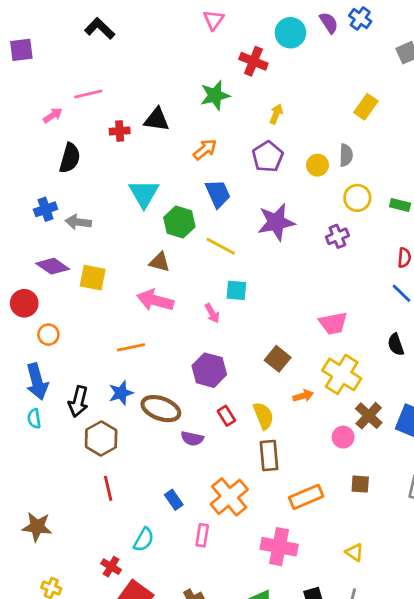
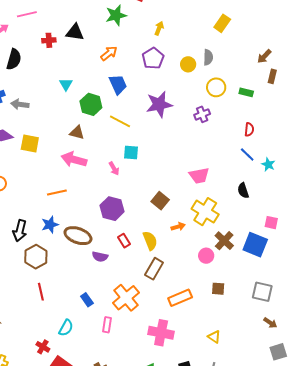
cyan triangle: (144, 194) -> (66, 84), size x0.6
brown rectangle: (269, 456) -> (154, 269), turned 35

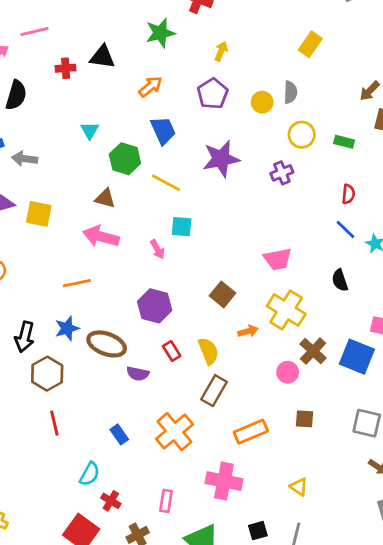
pink rectangle: (107, 325) -> (166, 501), moved
red cross: (43, 347) -> (111, 501), moved

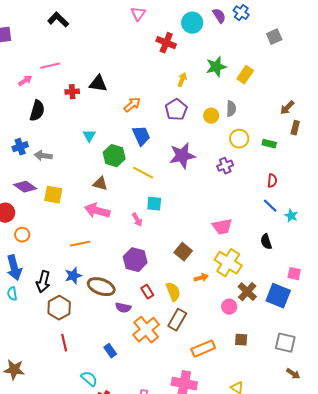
green star: (160, 33) -> (216, 67), moved
orange cross: (174, 432) -> (146, 330), moved
cyan semicircle: (90, 474) -> (89, 379), turned -78

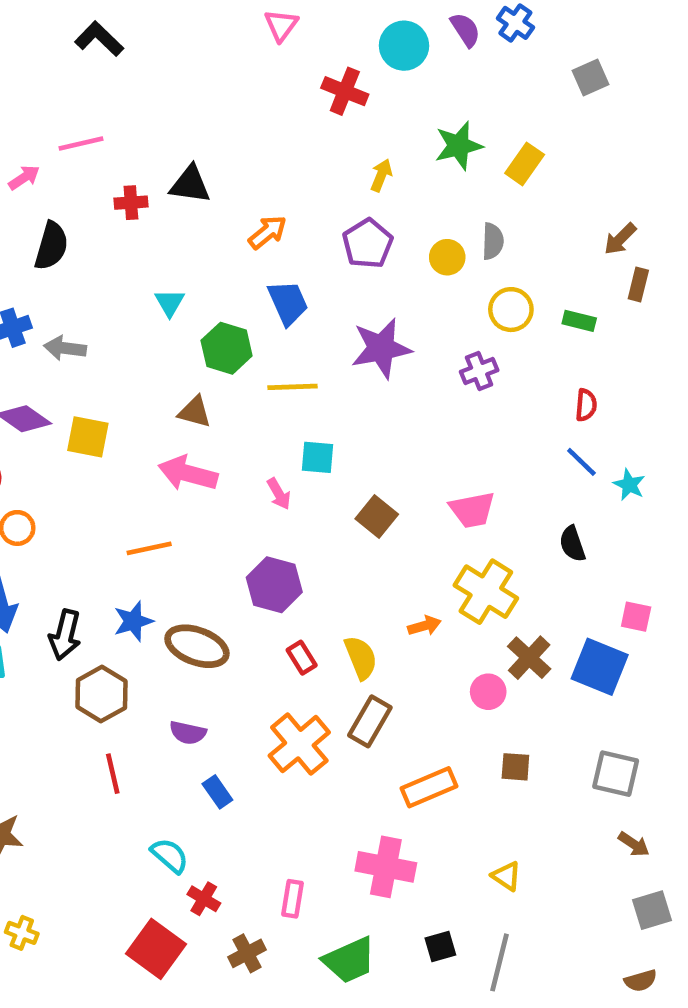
yellow line: (143, 173) -> (293, 387), turned -30
brown square: (183, 252) -> (377, 517), moved
purple semicircle: (123, 308) -> (188, 733), moved

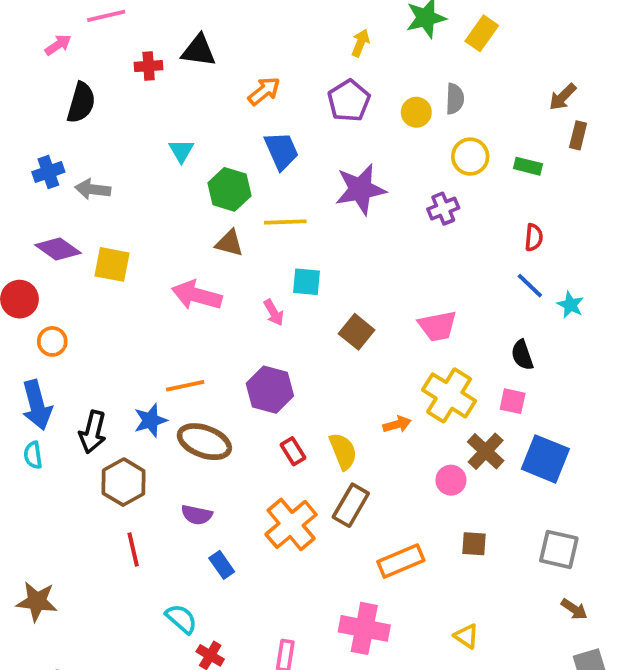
brown triangle: (195, 412) -> (229, 243), moved
orange line: (149, 548) -> (185, 386), moved
pink square: (636, 617) -> (513, 401), moved

